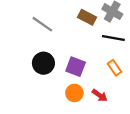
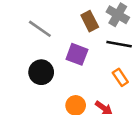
brown rectangle: (87, 17) -> (90, 21), turned 36
purple square: (76, 67) -> (77, 54), moved

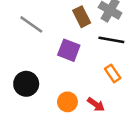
black circle: (41, 72) -> (26, 84), moved

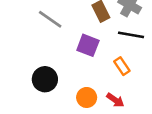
orange rectangle: (113, 73) -> (122, 66), moved

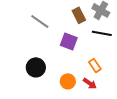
orange rectangle: (122, 66) -> (95, 65), moved

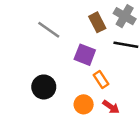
orange rectangle: (95, 65) -> (101, 80), moved

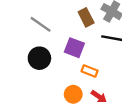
orange rectangle: (101, 80) -> (90, 71), turned -35
black circle: (44, 87) -> (39, 58), moved

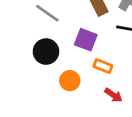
orange circle: (73, 94) -> (70, 81), moved

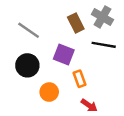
orange rectangle: (103, 66) -> (79, 79), turned 49

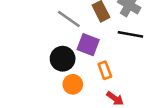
gray line: (29, 30) -> (69, 19), moved
black circle: (27, 65) -> (63, 59), moved

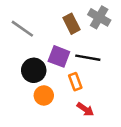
gray line: (69, 19) -> (22, 29), moved
black line: (130, 34) -> (88, 58), moved

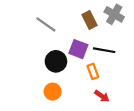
orange circle: (44, 95) -> (53, 92), moved

